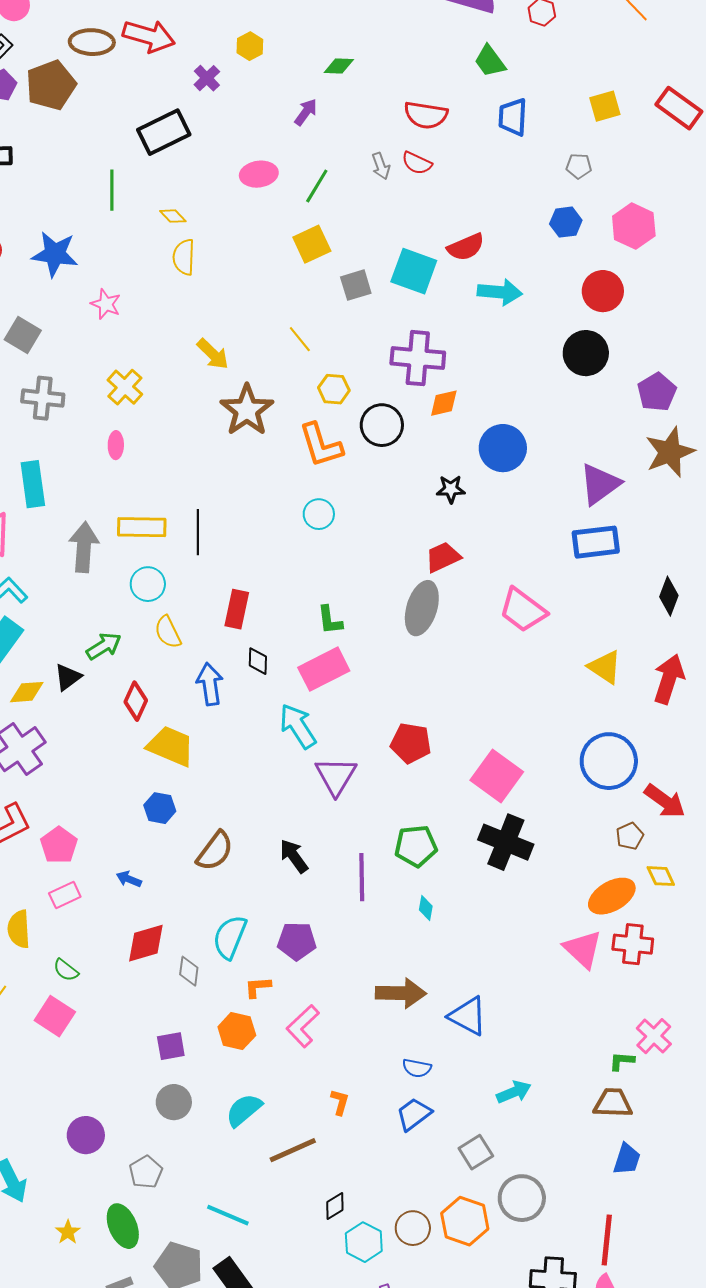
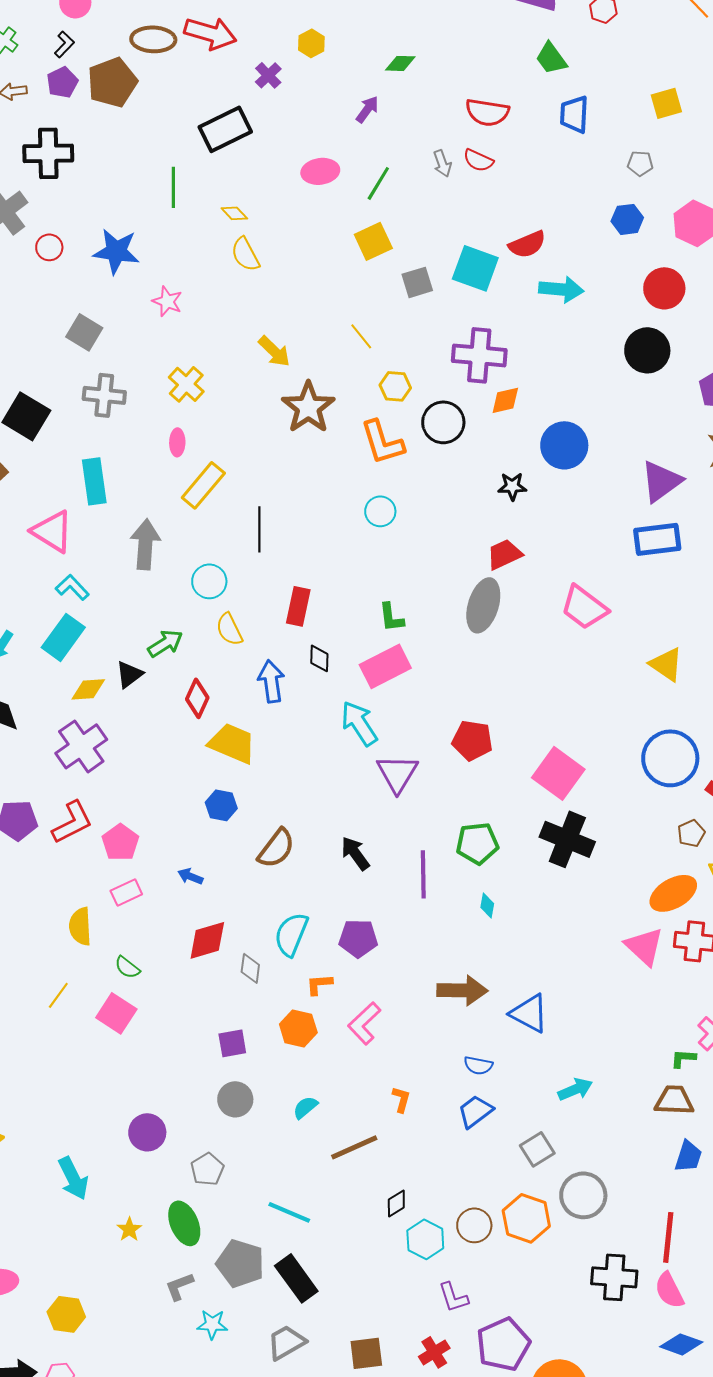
yellow semicircle: (184, 257) -> (245, 254), turned -30
yellow rectangle: (142, 527) -> (203, 485), moved, turned -51
cyan semicircle: (244, 1110) -> (305, 1107), size x0.7

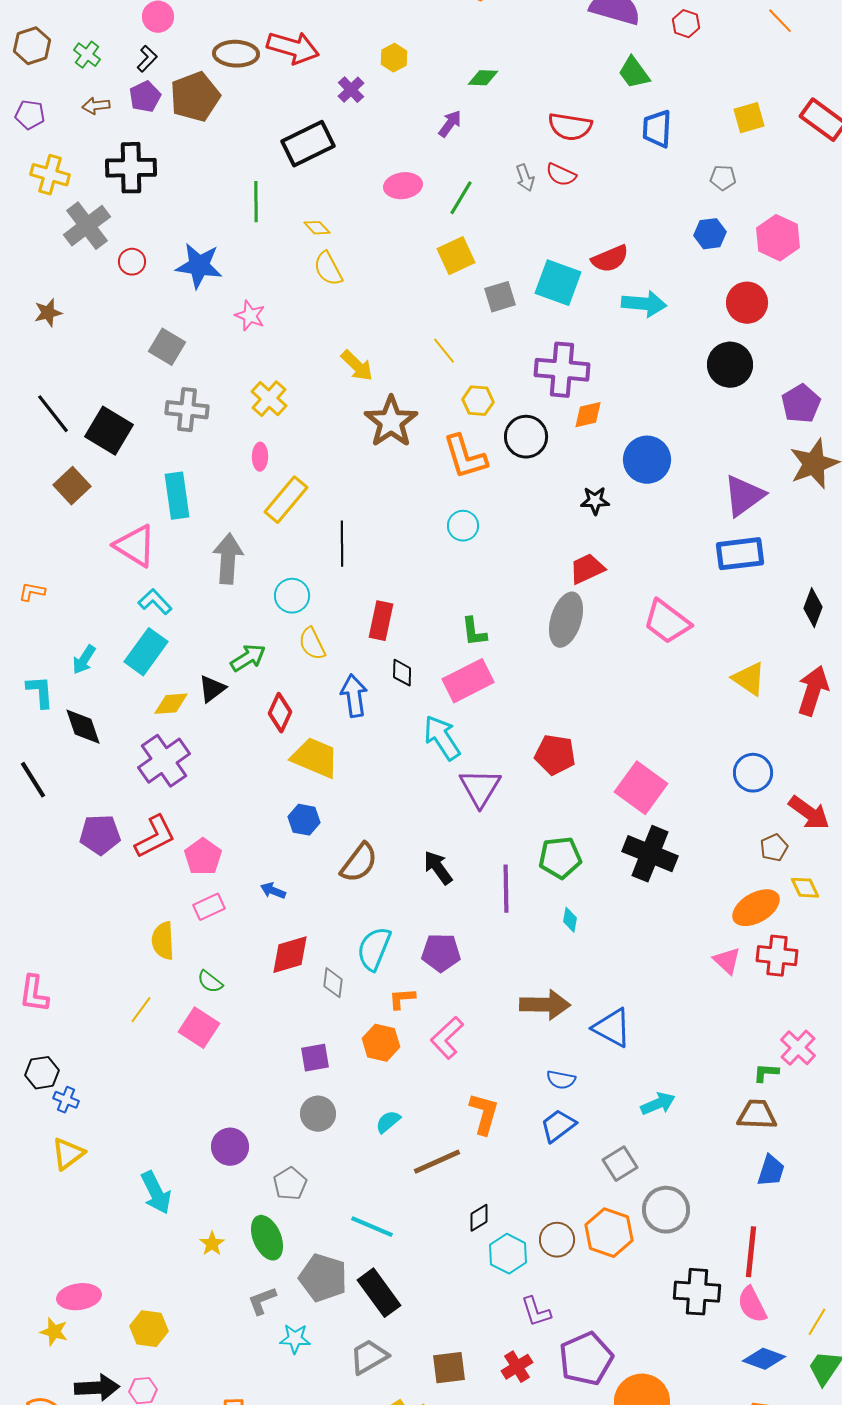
blue circle: (670, 758) -> (753, 773), size x0.7
pink triangle: (644, 946) -> (727, 961), size x0.7
orange L-shape: (401, 1099) -> (484, 1114), size x1.6

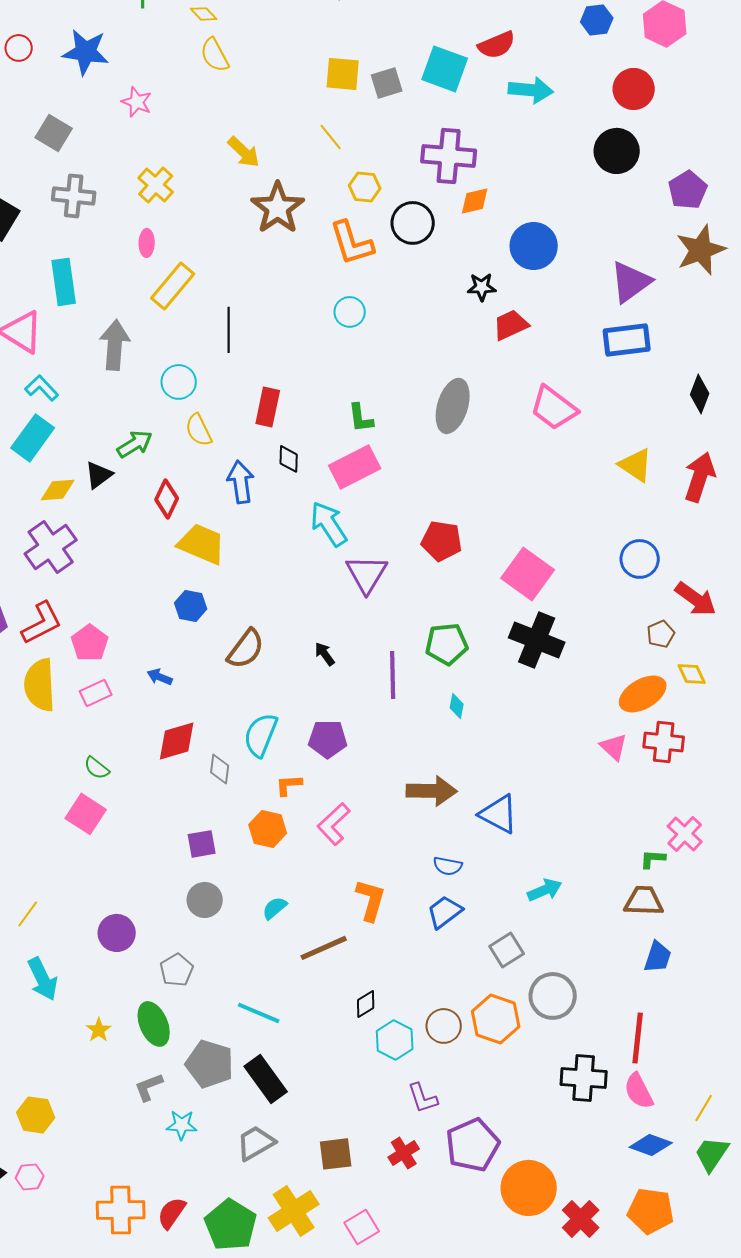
yellow square: (456, 256) -> (343, 74), moved, turned 30
red trapezoid: (587, 569) -> (511, 325), moved
black arrow: (438, 868) -> (325, 654), size x0.7
yellow semicircle: (163, 941) -> (40, 685), moved, size x1.4
yellow line: (141, 1010) -> (28, 914), moved

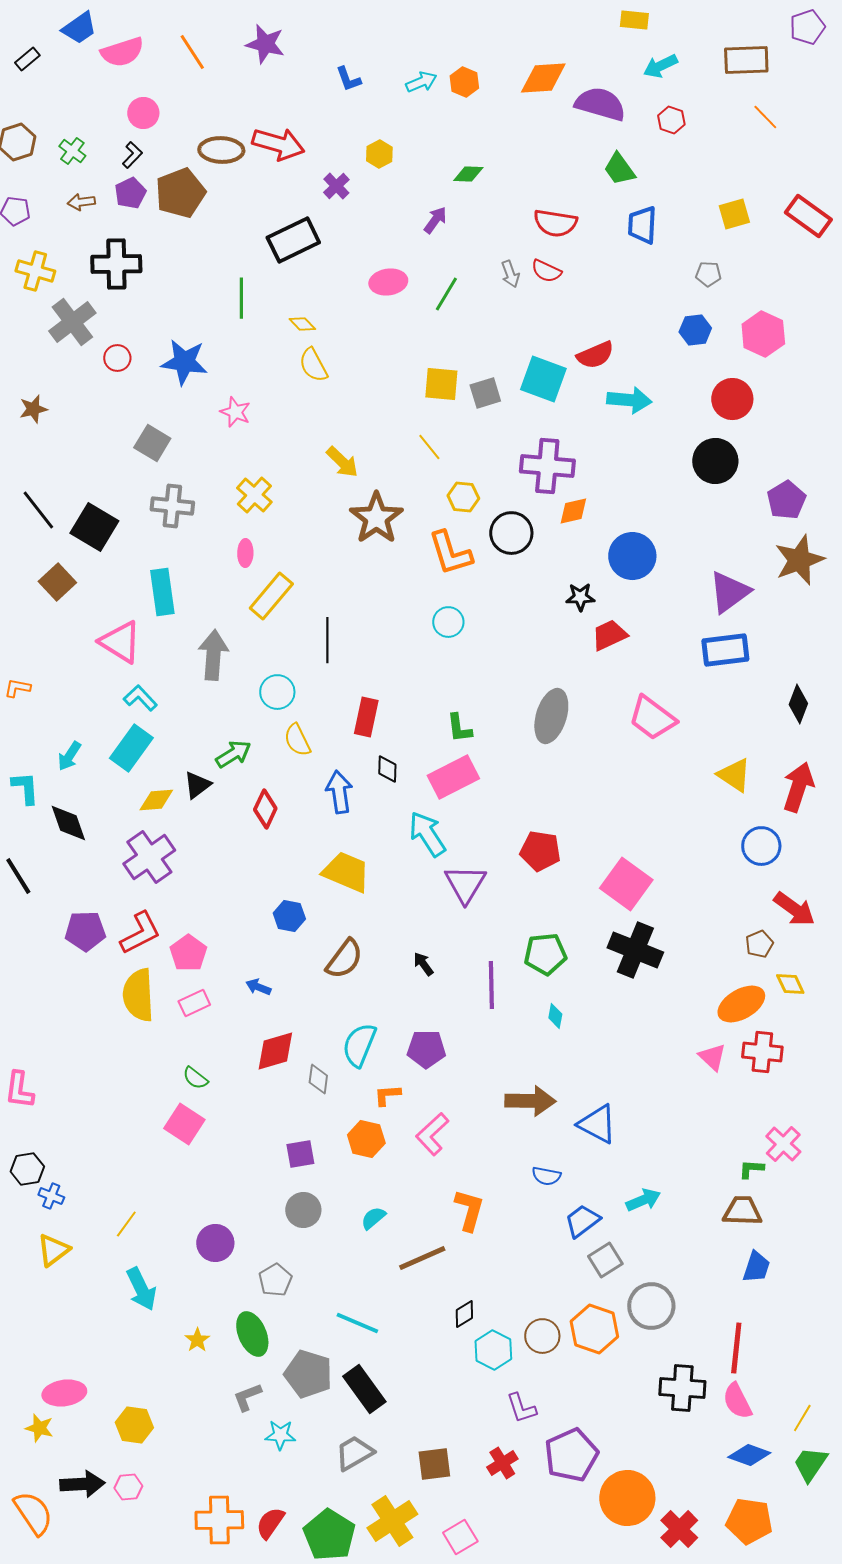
yellow trapezoid: (202, 544) -> (346, 872), moved
blue circle: (640, 559) -> (761, 846), moved
blue trapezoid: (445, 912) -> (582, 1221), moved

